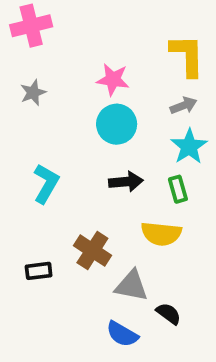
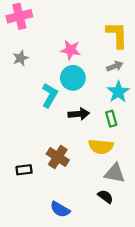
cyan L-shape: (46, 184) -> (50, 95), moved
gray triangle: (131, 286) -> (115, 173), moved
blue semicircle: (122, 334) -> (60, 209), moved

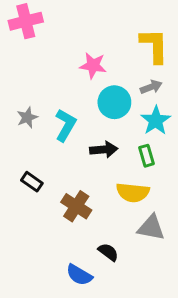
gray star: (21, 58) -> (27, 117), moved
cyan circle: (73, 78) -> (114, 102), moved
black rectangle: (24, 170) -> (32, 182), moved, turned 42
black semicircle: (105, 197) -> (108, 252), moved

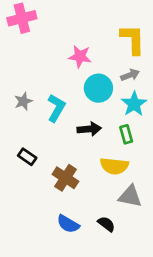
black semicircle: (108, 252) -> (106, 224), moved
blue semicircle: (79, 275) -> (68, 224), moved

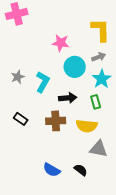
brown cross: (65, 178) -> (56, 121), moved, turned -36

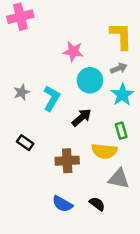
black arrow: (68, 98) -> (82, 117), turned -36
green rectangle: (96, 102) -> (121, 131), moved
brown cross: (56, 121) -> (67, 161), moved

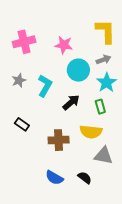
pink cross: (20, 17) -> (24, 42), moved
green rectangle: (121, 131) -> (100, 107), moved

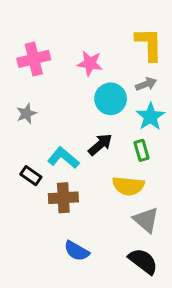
cyan L-shape: (45, 86) -> (63, 158), moved, turned -80
brown cross: (59, 140) -> (63, 198), moved
gray triangle: (103, 156) -> (146, 220), turned 30
black semicircle: (85, 178) -> (143, 261), moved, size x1.5

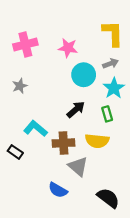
cyan L-shape: (63, 158) -> (35, 128), moved
black rectangle: (31, 176) -> (15, 152), moved
brown cross: (63, 198) -> (63, 143), moved
gray triangle: (146, 220) -> (78, 167), moved

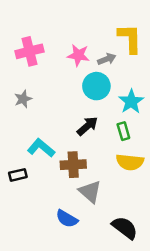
gray arrow: (110, 64) -> (107, 59), moved
yellow semicircle: (97, 141) -> (130, 162), moved
black rectangle: (15, 152) -> (18, 175), turned -48

